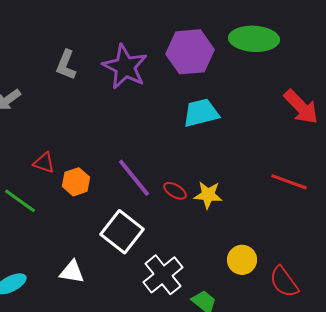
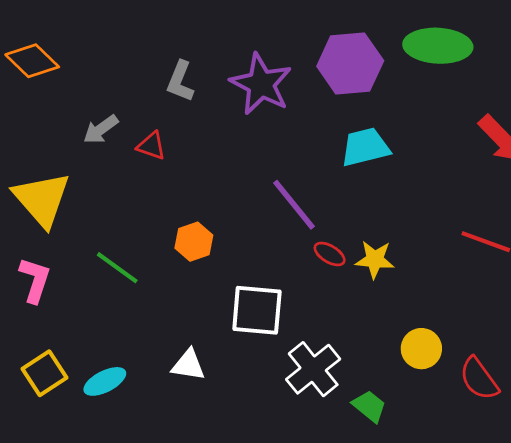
red triangle: (44, 163) -> (151, 146), moved
purple line: (134, 178) -> (294, 205), moved
white square: (122, 232) -> (257, 310), turned -33

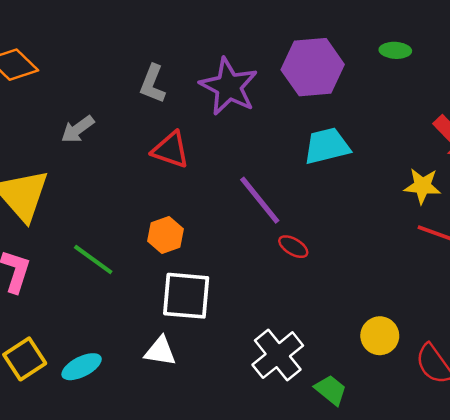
green ellipse: (438, 46) -> (395, 50), size x0.5
red triangle: (151, 146) -> (171, 150), moved, size x1.4
yellow star: (375, 259) -> (422, 186), moved
white square: (257, 310) -> (186, 296), moved

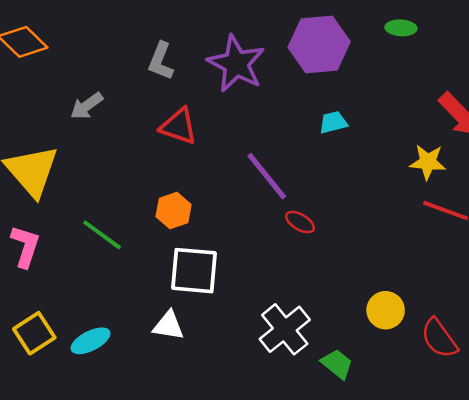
cyan trapezoid: (327, 146) -> (333, 122), size x0.6

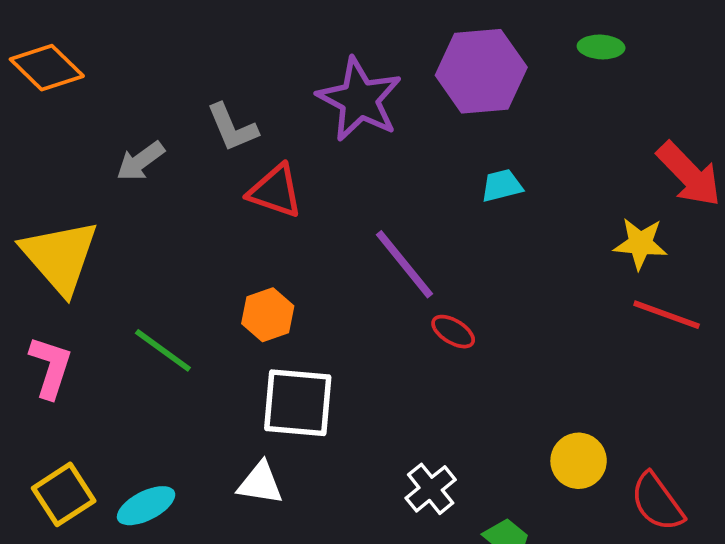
gray L-shape: (161, 61) -> (232, 127), moved, turned -45
white cross: (285, 329) -> (431, 489), size x0.7

